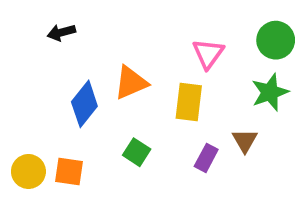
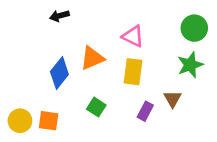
black arrow: (61, 32) -> (59, 16), moved
pink triangle: (208, 54) -> (133, 36), moved, turned -40

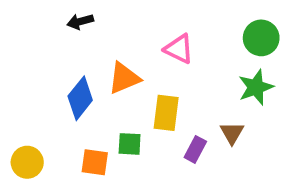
yellow rectangle: (133, 72) -> (166, 113), moved
green square: (96, 107) -> (130, 144), turned -30
orange square: (49, 121) -> (95, 162), moved

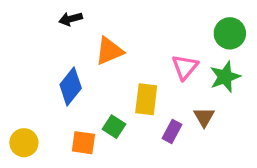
pink triangle: (179, 49) -> (185, 67), moved, turned 44
orange triangle: (124, 78) -> (109, 51), moved
green square: (130, 144) -> (114, 127), turned 30

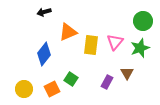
yellow rectangle: (146, 99) -> (91, 45), moved
yellow circle: (24, 143) -> (24, 89), moved
orange square: (83, 143) -> (52, 89), turned -35

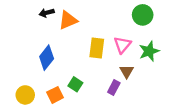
green circle: (143, 21) -> (143, 15), moved
orange triangle: (68, 32) -> (68, 20), moved
brown triangle: (127, 73) -> (127, 71), moved

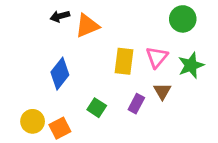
purple rectangle: (114, 87) -> (136, 104), moved
orange square: (55, 95) -> (60, 128), moved

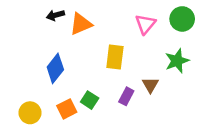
green circle: (183, 19) -> (182, 19), moved
pink triangle: (157, 57) -> (145, 24), moved
orange square: (60, 128) -> (67, 109), moved

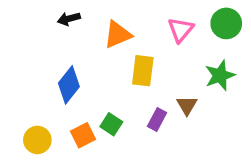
orange triangle: (81, 24) -> (118, 34), moved

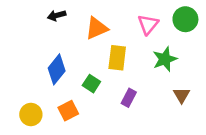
green star: (220, 75) -> (165, 59), moved
brown triangle: (187, 105) -> (182, 95), moved
green square: (111, 124) -> (91, 84), moved

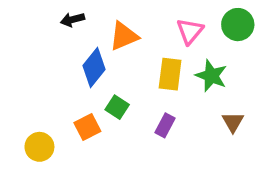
yellow rectangle: (117, 58) -> (170, 74), moved
green star: (165, 59) -> (211, 76), turned -30
blue diamond: (57, 69) -> (94, 67), moved
orange square: (68, 111) -> (87, 127), moved

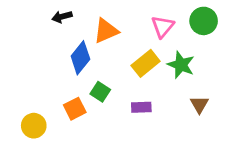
yellow rectangle: (170, 74) -> (146, 63), turned 44
purple rectangle: (165, 125) -> (141, 107), turned 60

